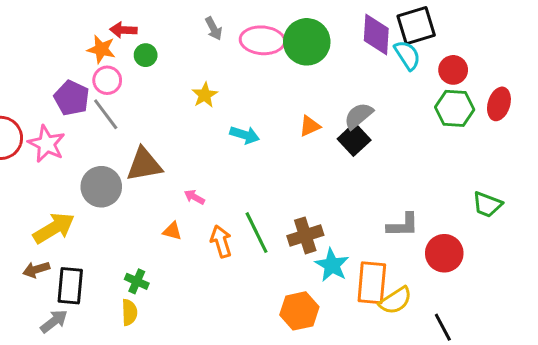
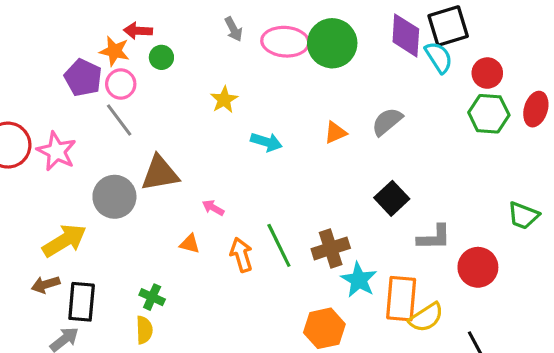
purple pentagon: (72, 98) -> (83, 78), moved
black square: (354, 139) -> (392, 198), moved

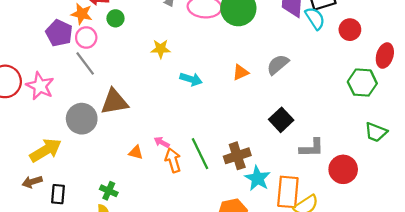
yellow star: (224, 100) -> (161, 49), turned 30
green hexagon: (489, 114) -> (362, 83), moved
pink arrow: (213, 208) -> (162, 142), moved
black rectangle: (82, 302) -> (58, 194), size x0.7

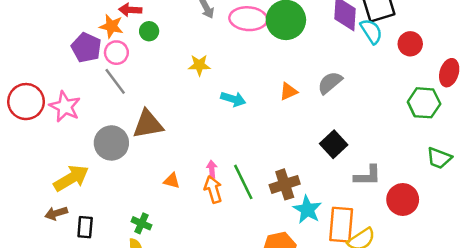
pink arrow: (162, 142) -> (212, 169), moved, turned 56

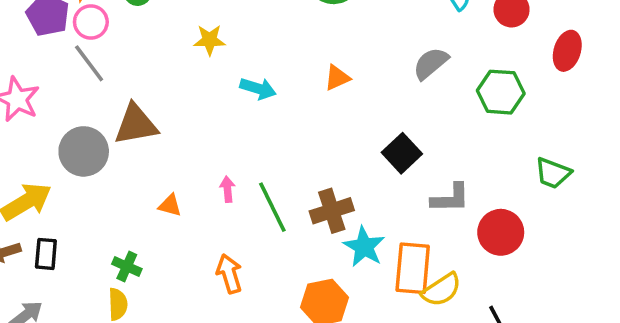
gray semicircle: (330, 83) -> (431, 63), moved
green hexagon: (424, 103) -> (501, 92), moved
orange arrow: (213, 189) -> (229, 274), moved
black rectangle: (85, 227) -> (46, 254), moved

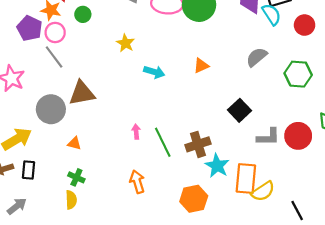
yellow star: (210, 40) -> (125, 43), turned 30
orange triangle: (170, 205) -> (74, 143), moved
red circle: (501, 232) -> (298, 136), moved

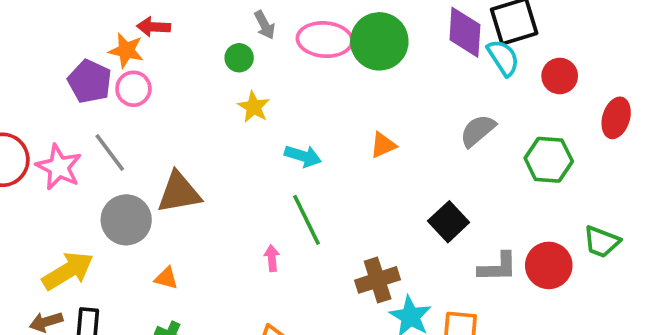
green circle: (83, 14) -> (239, 58), moved
gray line: (54, 57) -> (110, 152), moved
green line: (163, 142) -> (306, 220), moved

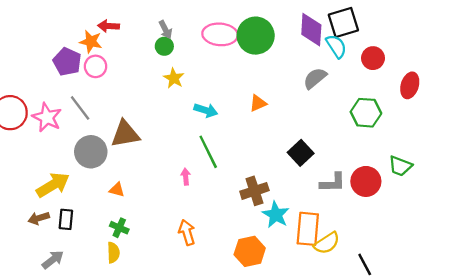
gray arrow: (265, 25) -> (165, 30), moved
gray semicircle: (478, 131) -> (315, 78), moved

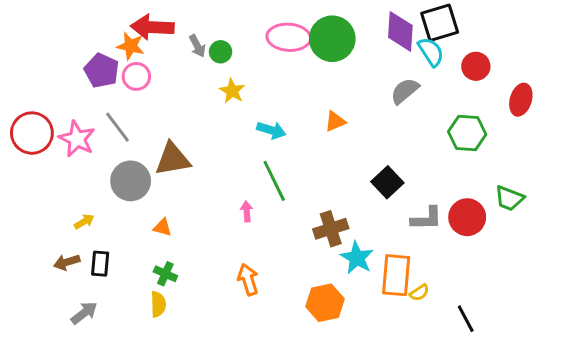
red arrow: (109, 26) -> (152, 27), size x1.6
gray arrow: (165, 30) -> (197, 46), moved
yellow arrow: (53, 185) -> (84, 222), size x0.5
yellow semicircle: (327, 243) -> (419, 293), size x0.6

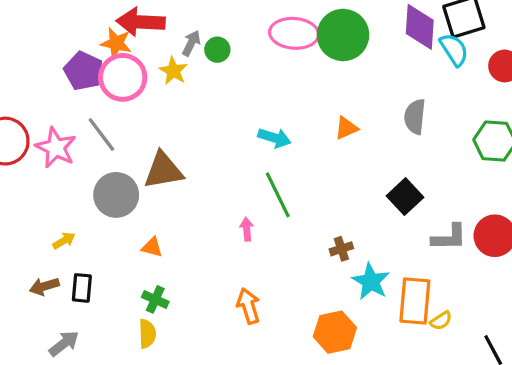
gray arrow: (197, 46) -> (191, 43), turned -125
pink circle: (136, 76) -> (123, 77), size x1.5
yellow star: (232, 91) -> (173, 71), moved
gray semicircle: (405, 91) -> (415, 117), moved, turned -44
brown cross: (331, 229) -> (341, 249), size x0.6

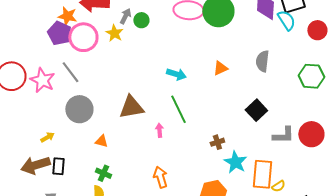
orange star: (116, 43) -> (67, 16), moved
brown triangle: (163, 170) -> (131, 107), moved
brown arrow: (44, 286) -> (35, 165), size x1.6

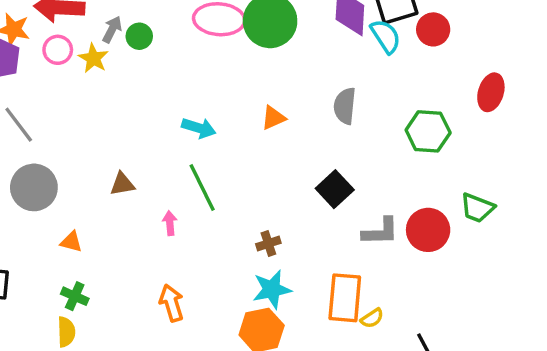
red circle: (317, 30) -> (433, 29), moved
pink circle: (83, 37) -> (58, 50), moved, size x0.6
brown triangle: (131, 107) -> (122, 184), size x0.6
cyan star: (235, 162) -> (272, 289), moved, turned 30

